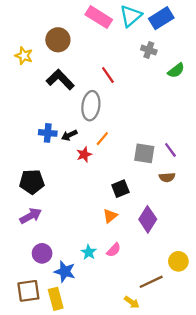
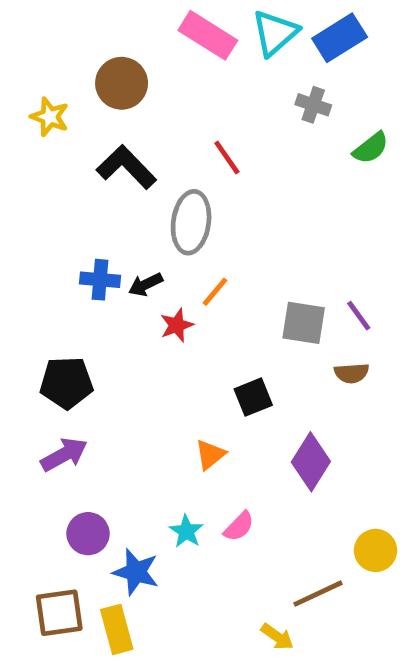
orange triangle: (110, 216) -> (210, 455), moved

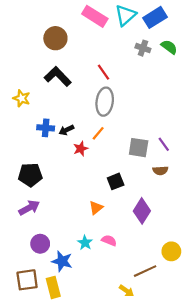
yellow star: (50, 117) -> (22, 98), moved
green semicircle: (371, 148) -> (169, 47), moved, turned -105
gray ellipse: (191, 222) -> (105, 102), moved
pink semicircle: (239, 526) -> (109, 240), turned -112

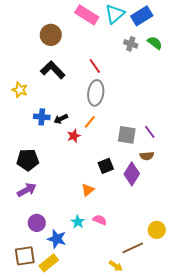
purple diamond: (142, 211) -> (132, 174), moved
yellow rectangle: (53, 287) -> (49, 263), turned 66

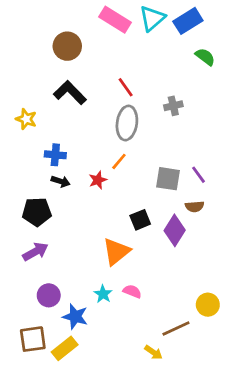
gray cross: (131, 44) -> (173, 106), moved, turned -32
black arrow: (61, 119) -> (61, 181), moved, turned -136
orange triangle: (88, 190) -> (116, 252), size x1.6

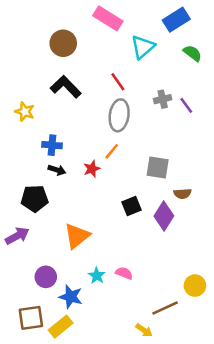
cyan triangle: (152, 18) -> (143, 47), moved
purple line: (199, 175) -> (186, 105), moved
purple arrow: (35, 252) -> (17, 236), moved
orange triangle: (116, 252) -> (77, 236), moved

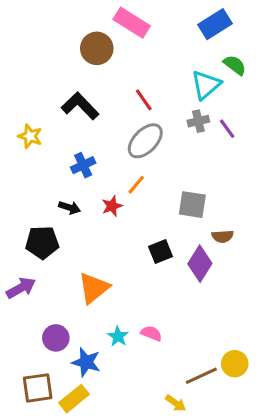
brown circle: (63, 43) -> (97, 48), moved
cyan triangle: (143, 47) -> (206, 85), moved
gray ellipse: (119, 115) -> (145, 141), turned 36
blue cross: (52, 145) -> (83, 165), moved, turned -30
yellow circle: (195, 286) -> (235, 364), moved

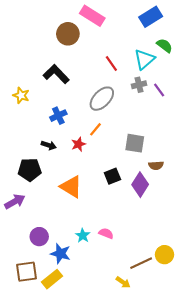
red line: (144, 100) -> (111, 64), moved
orange triangle: (94, 288) -> (71, 187), moved, turned -50

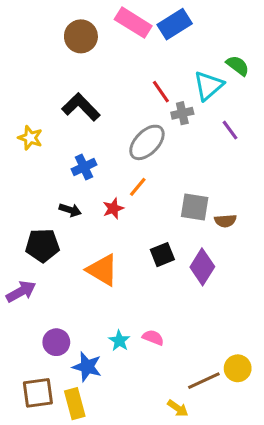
blue rectangle: (151, 17) -> (175, 24), moved
brown circle: (68, 34) -> (81, 36), moved
gray cross: (139, 85) -> (182, 113), moved
brown semicircle: (156, 165) -> (225, 221), moved
yellow rectangle: (52, 279) -> (75, 404), turned -66

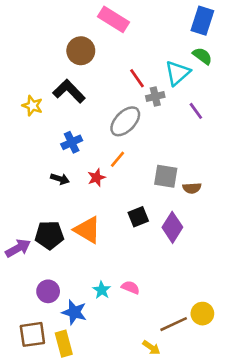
blue rectangle: (175, 24) -> (202, 21), moved, turned -40
brown circle: (81, 36) -> (81, 51), moved
yellow star: (30, 138) -> (32, 106), moved
black pentagon: (42, 245) -> (49, 235), moved

